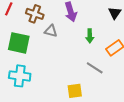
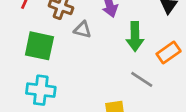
green arrow: (90, 36) -> (135, 36), size x1.5

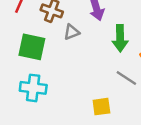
gray triangle: (83, 30) -> (72, 32), turned -35

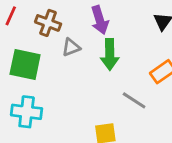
green arrow: (120, 38) -> (110, 54), moved

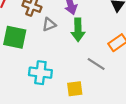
cyan cross: (27, 112) -> (40, 73), moved

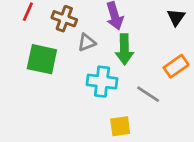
cyan cross: (40, 73) -> (102, 82), moved

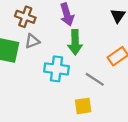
gray triangle: (87, 42) -> (32, 41), moved
yellow square: (120, 126) -> (83, 106), moved

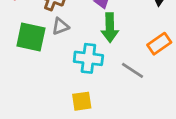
yellow square: (83, 106) -> (82, 101), moved

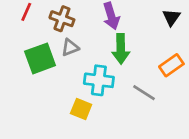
green square: (31, 37) -> (40, 58), turned -32
yellow square: (82, 101) -> (81, 109), moved, turned 30

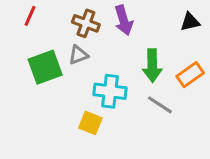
black triangle: (171, 17) -> (190, 22), turned 42
brown cross: (62, 19) -> (86, 23), moved
green arrow: (121, 49) -> (152, 66), moved

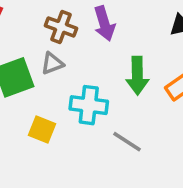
gray line: (160, 105) -> (127, 142), moved
yellow square: (90, 123) -> (42, 129), moved

